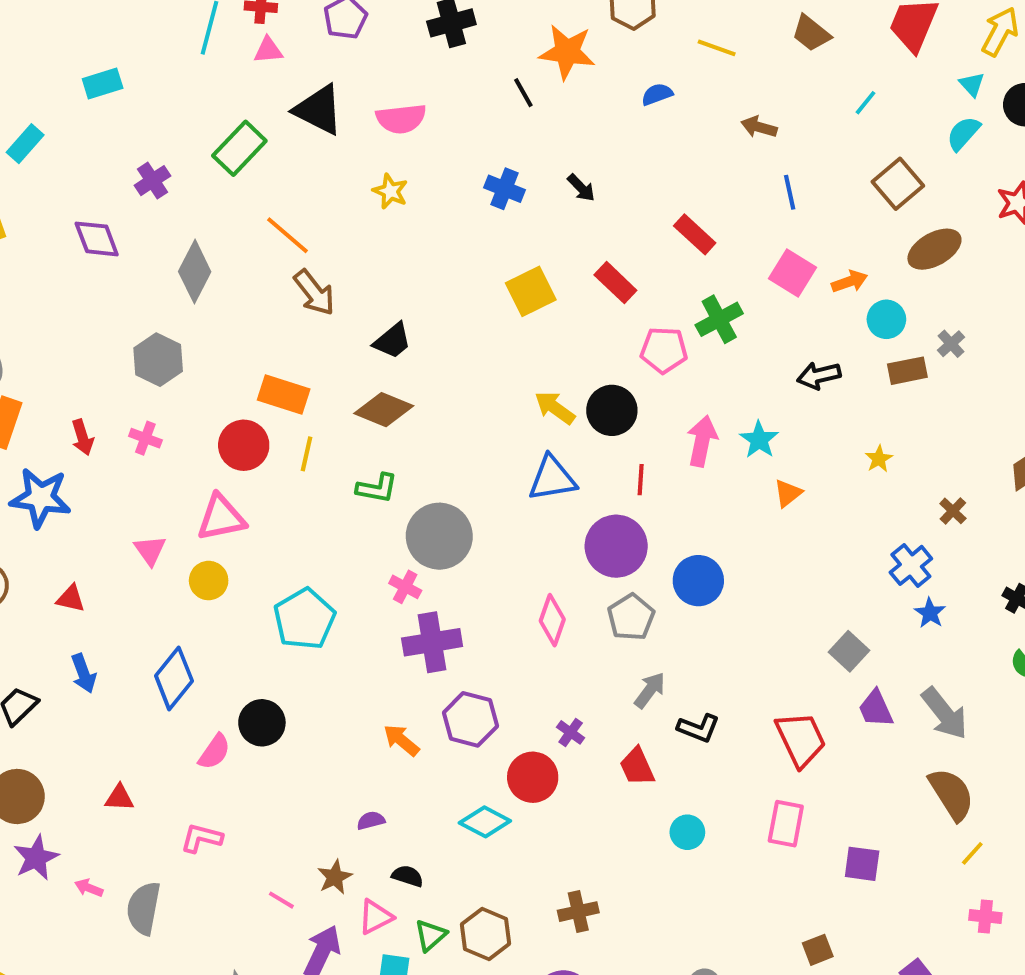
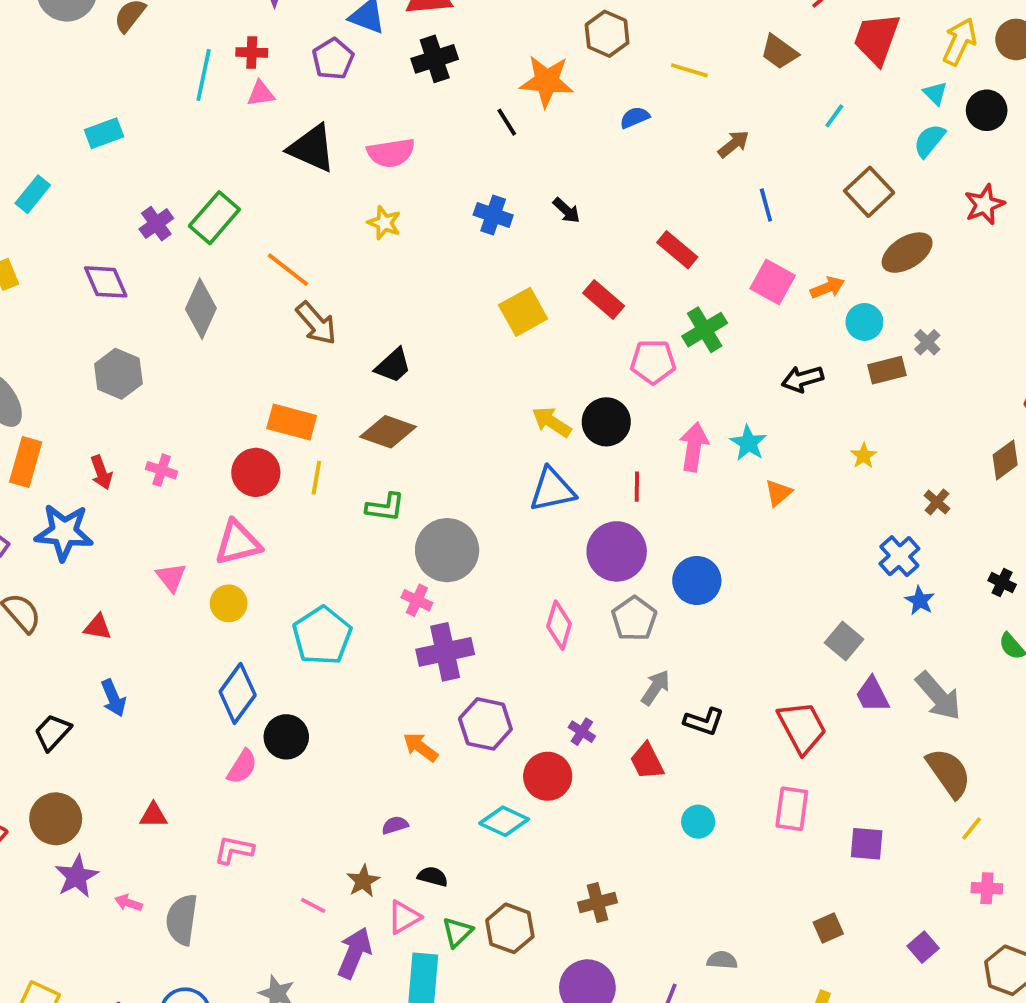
brown arrow: (759, 127) -> (734, 144), turned 128
green rectangle: (239, 148) -> (214, 218), moved
gray hexagon: (158, 360) -> (118, 374), moved
blue diamond: (174, 678) -> (238, 693), moved

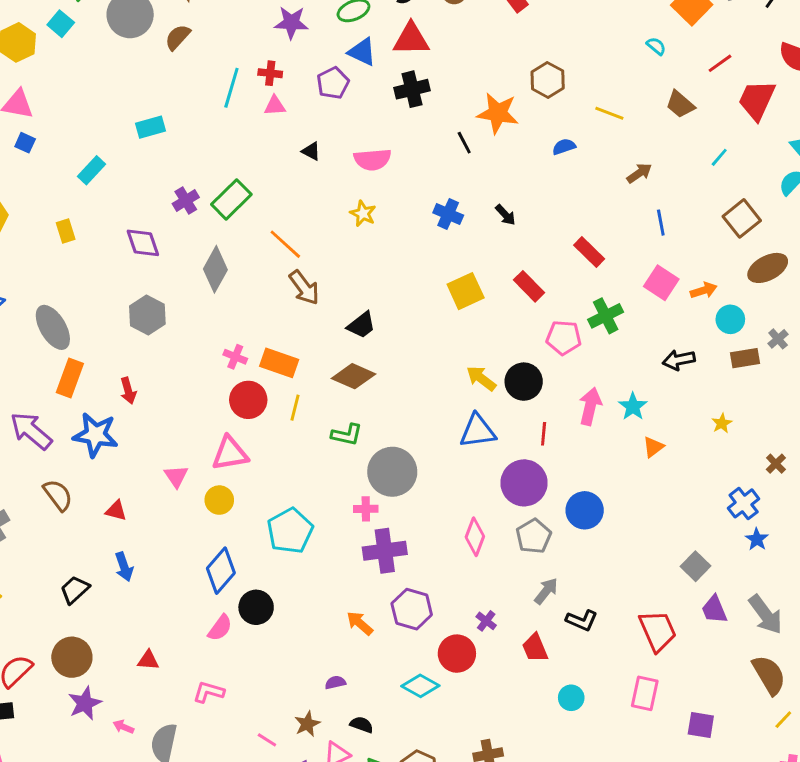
black triangle: (312, 148) -> (311, 151), size x0.5
pink cross: (162, 470) -> (235, 357), moved
pink cross: (417, 600) -> (366, 509), turned -30

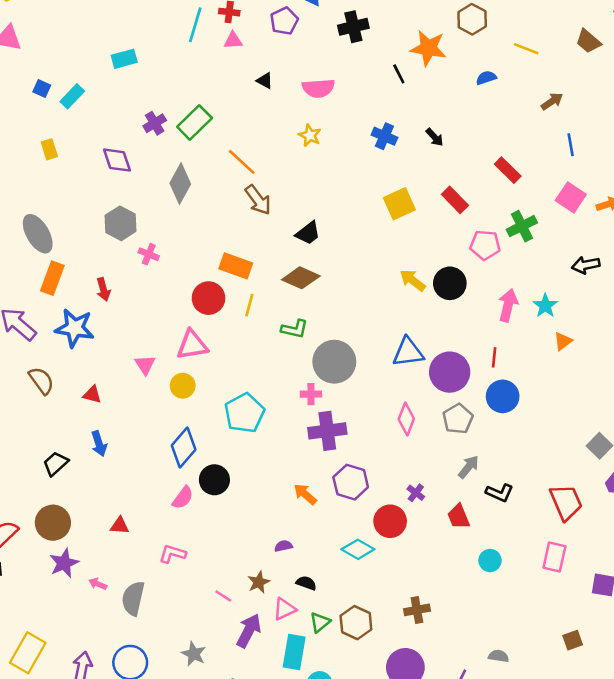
blue square: (25, 143) -> (42, 88), moved
pink cross: (235, 357) -> (149, 254), moved
blue triangle: (478, 431) -> (408, 352), moved
red line: (544, 434) -> (494, 357), moved

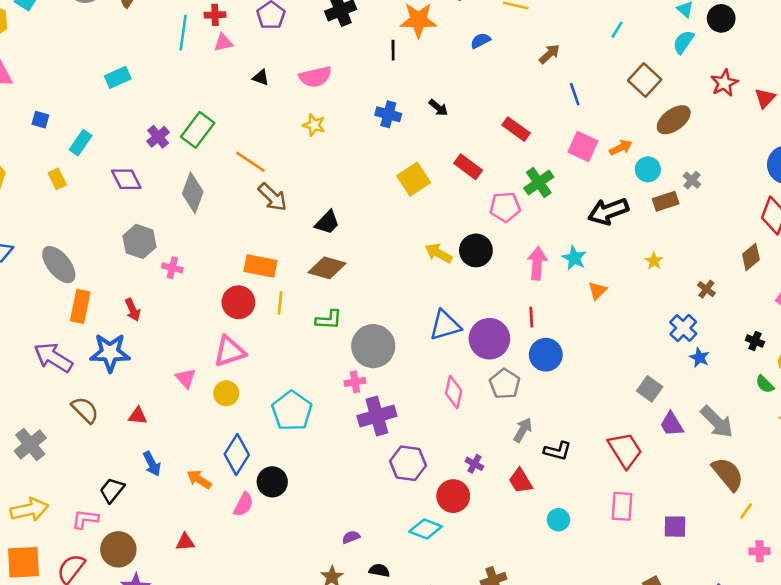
black line: (399, 74) -> (393, 50), turned 36
cyan rectangle: (72, 96) -> (81, 143), moved
black arrow: (586, 265) -> (608, 211), size x1.4
orange arrow: (305, 494) -> (199, 479), moved
pink L-shape: (172, 554) -> (85, 519), moved

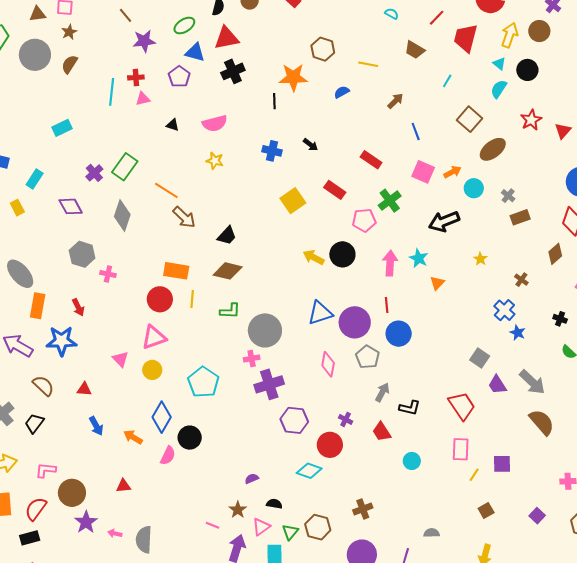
brown rectangle: (666, 201) -> (520, 217), moved
black trapezoid: (112, 490) -> (34, 423), moved
yellow line: (746, 511) -> (474, 475), moved

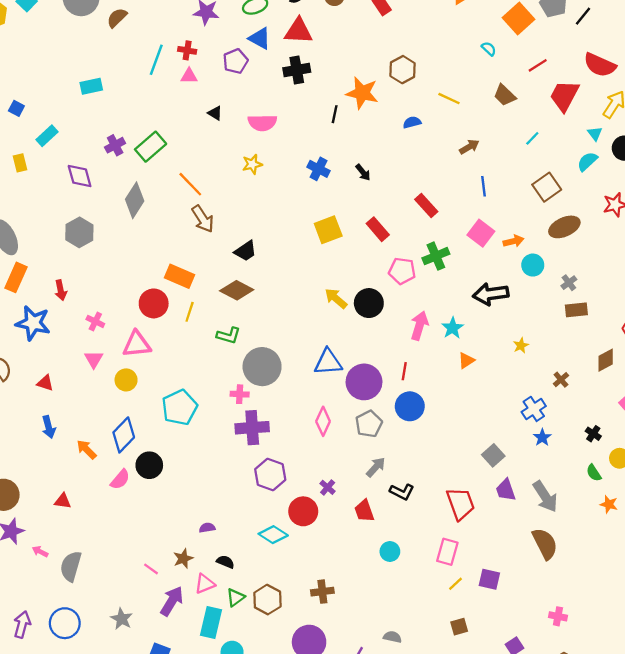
yellow star: (215, 161) -> (252, 164), turned 30
pink cross: (108, 274) -> (95, 321), moved

